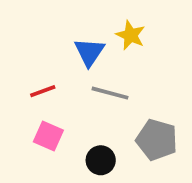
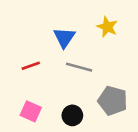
yellow star: (131, 35) -> (107, 27), moved
pink square: (48, 136) -> (31, 111), moved

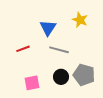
pink square: (31, 111) -> (32, 83), moved, turned -35
black circle: (72, 115) -> (61, 77), moved

